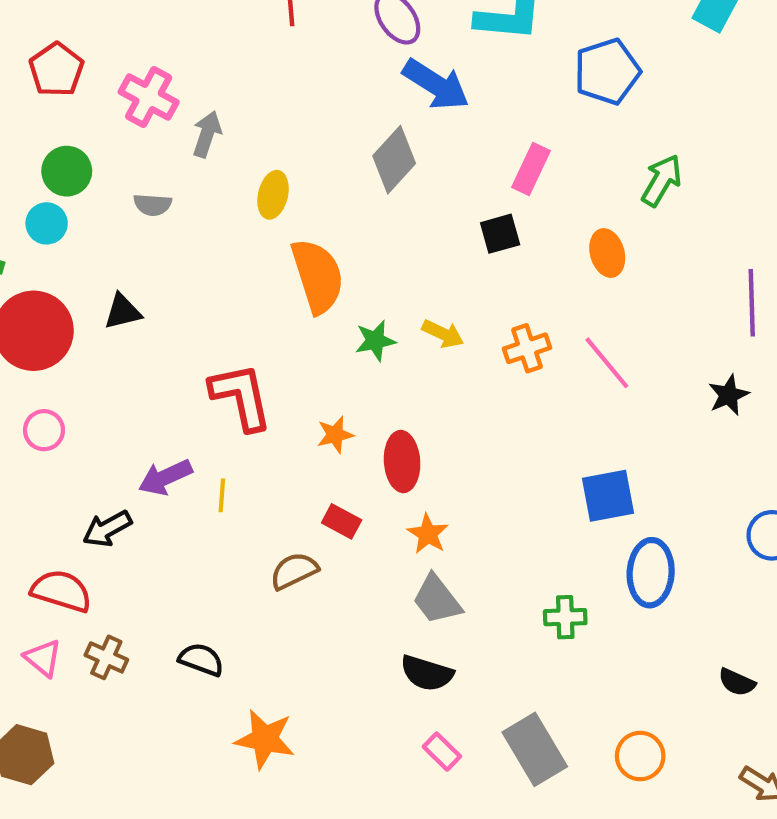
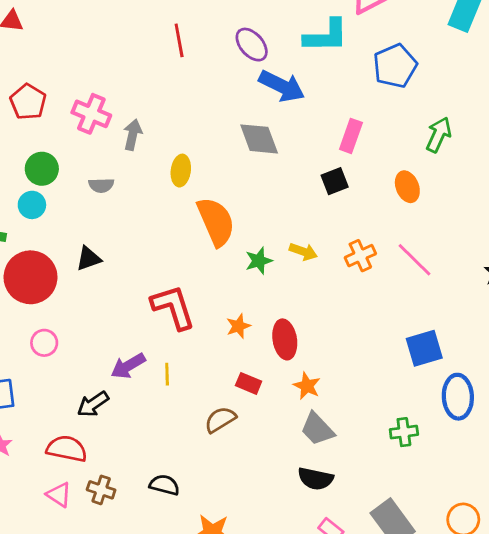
gray diamond: (394, 160) -> (259, 139), turned -57

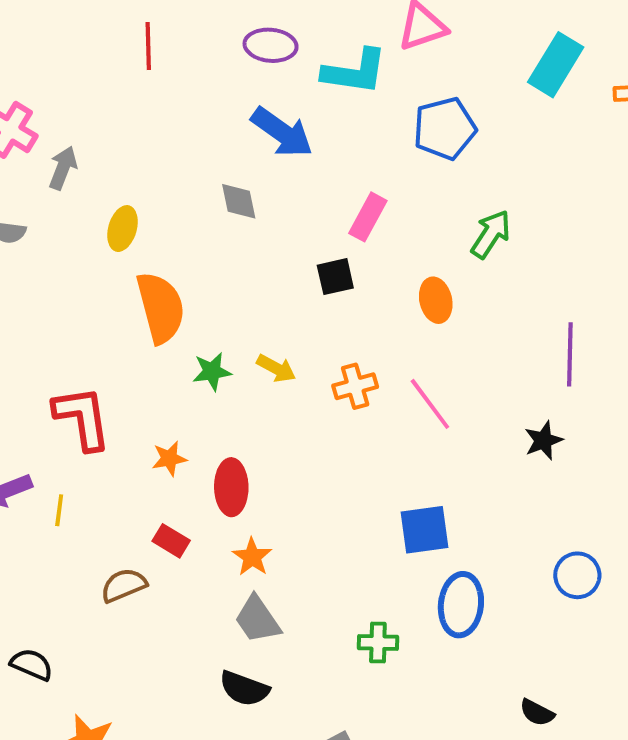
purple ellipse: (252, 45) -> (271, 45), moved, turned -52
gray diamond: (259, 139) -> (239, 201), size x0.7

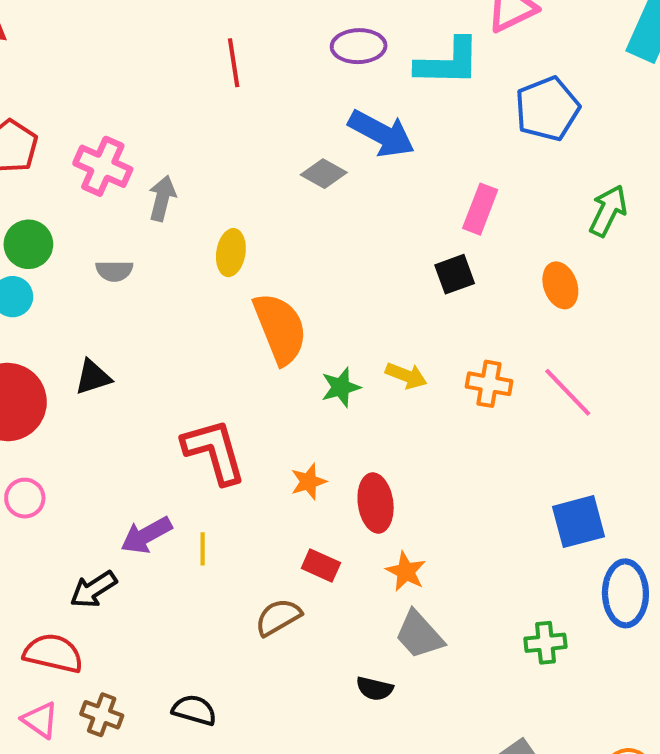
gray diamond: (239, 201) -> (324, 174), moved, turned -42
orange cross: (355, 386) -> (489, 384), turned 33
black semicircle: (244, 689) -> (375, 689), moved, size x0.7

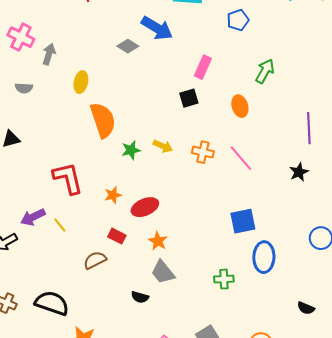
blue pentagon: (547, 109) -> (238, 20), size x0.7
red ellipse: (376, 503) -> (145, 207), turned 72
yellow line: (203, 549) -> (60, 225), turned -42
black semicircle: (194, 710) -> (52, 303), size x1.6

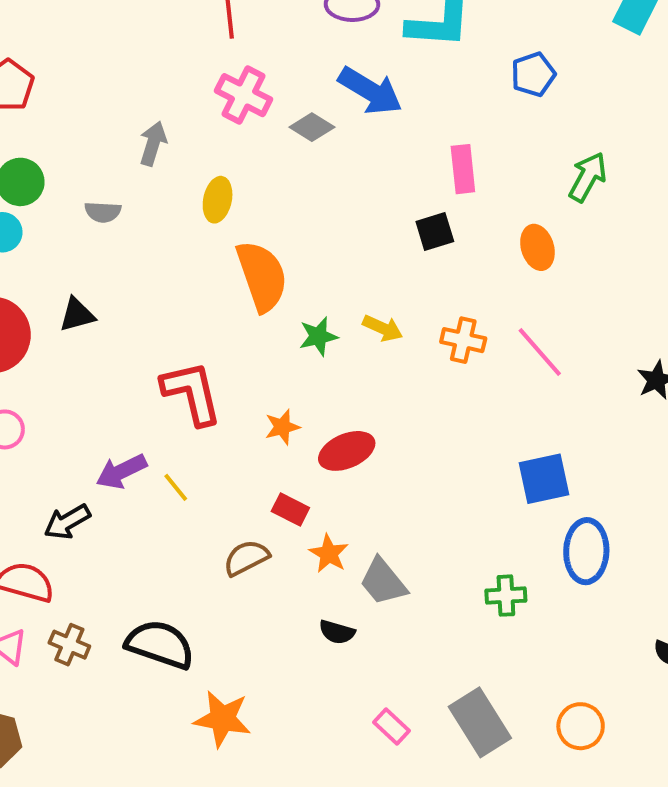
pink cross: (21, 37) -> (243, 95), moved
pink rectangle: (203, 67) -> (463, 169), turned -30
orange star: (158, 241) -> (329, 554), moved

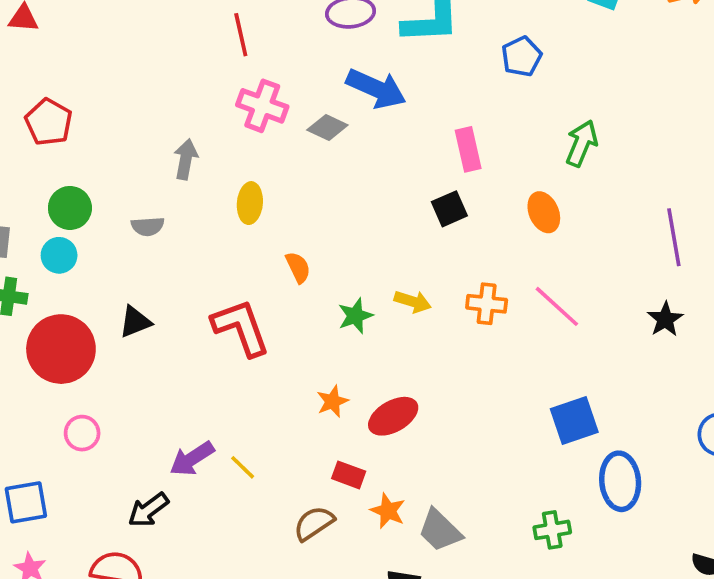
orange semicircle: (262, 276) -> (298, 267), size x0.5
red L-shape: (192, 393) -> (241, 328), moved

